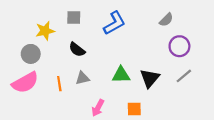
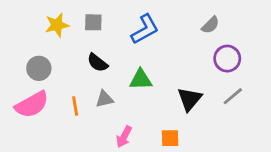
yellow star: (45, 31) -> (57, 25), moved
green triangle: (121, 75) -> (141, 79), moved

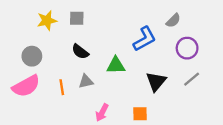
blue L-shape: (145, 29) -> (145, 39), moved

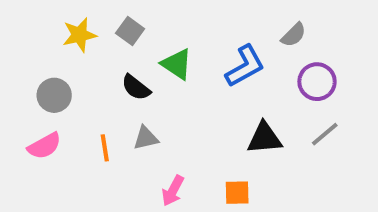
gray square: (77, 18) -> (130, 31), turned 35
green triangle: (116, 65) -> (177, 64), moved, turned 36
black triangle: (156, 81) -> (264, 138), turned 45
pink semicircle: (26, 86) -> (44, 146), size x0.7

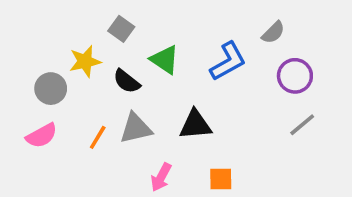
yellow star: (79, 35) -> (85, 61), moved
gray triangle: (146, 138) -> (136, 128), size x1.4
black triangle: (264, 138) -> (195, 125), moved
orange line: (105, 148) -> (98, 137), turned 40

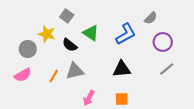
yellow star: (85, 61) -> (47, 34), turned 30
black triangle: (195, 125) -> (122, 69), moved

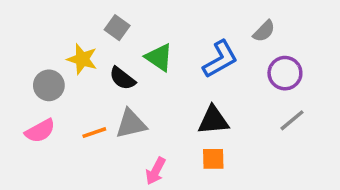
orange line: (54, 76) -> (94, 133), turned 40
orange square: (122, 99) -> (213, 159), moved

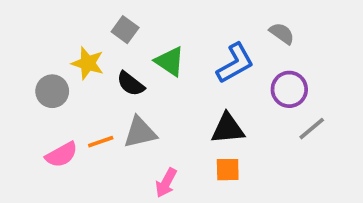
gray semicircle: (264, 31) -> (282, 33), turned -100
purple circle: (285, 73) -> (289, 89), moved
pink semicircle: (40, 131) -> (62, 155), moved

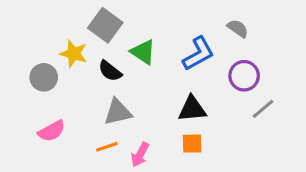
gray square: (125, 30) -> (105, 25), size x1.5
orange line: (101, 142) -> (107, 147), moved

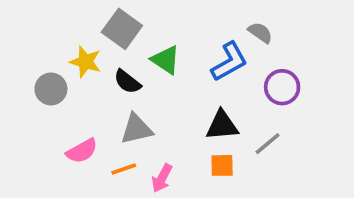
gray semicircle: (238, 28) -> (260, 33), moved
gray line: (263, 109) -> (268, 144), moved
pink semicircle: (52, 131) -> (82, 151), moved

